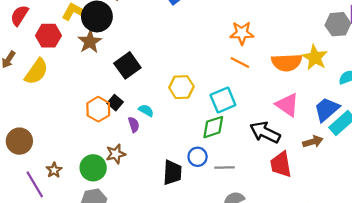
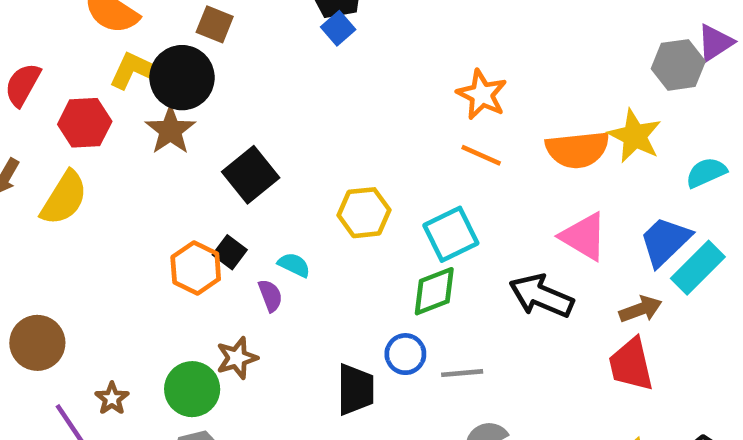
orange star: (242, 33) -> (482, 95), turned 30
red trapezoid: (281, 164) -> (631, 364), moved

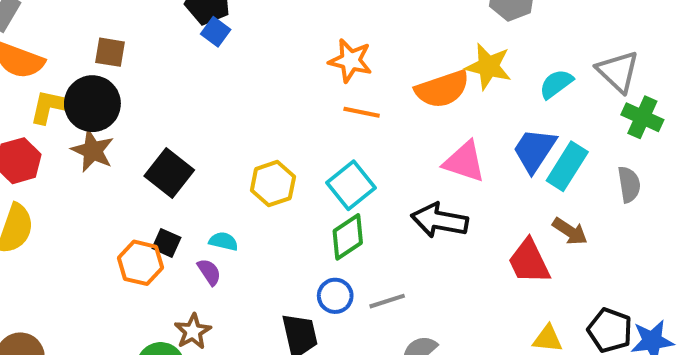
brown arrow: (641, 309) -> (570, 231), moved, turned 66

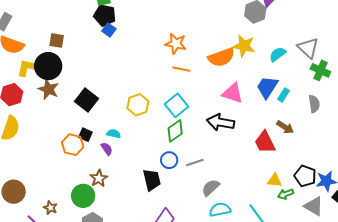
cyan rectangle: (567, 166) -> (283, 95), size x0.6

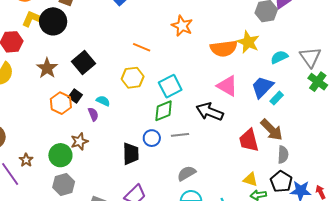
orange line: (181, 69) -> (142, 47), moved
brown star: (48, 89) -> (47, 68), moved
gray semicircle: (314, 104) -> (283, 155), moved
brown arrow: (285, 127) -> (272, 130), size x1.4
gray line: (195, 163) -> (180, 135), moved

